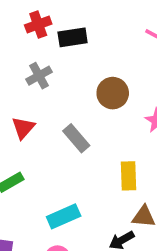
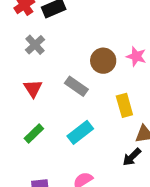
brown circle: (113, 93) -> (103, 61), moved
cyan rectangle: (64, 216) -> (80, 132), moved

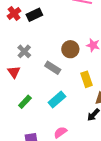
gray cross: (35, 45) -> (24, 51), moved
red triangle: (33, 88) -> (14, 72), moved

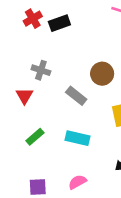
gray cross: (24, 51) -> (41, 70), turned -32
cyan rectangle: (57, 99) -> (77, 138), turned 48

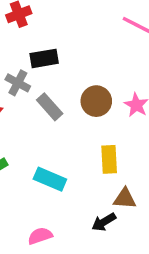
black rectangle: (59, 23) -> (44, 58), moved
gray rectangle: (76, 96) -> (50, 107), moved

